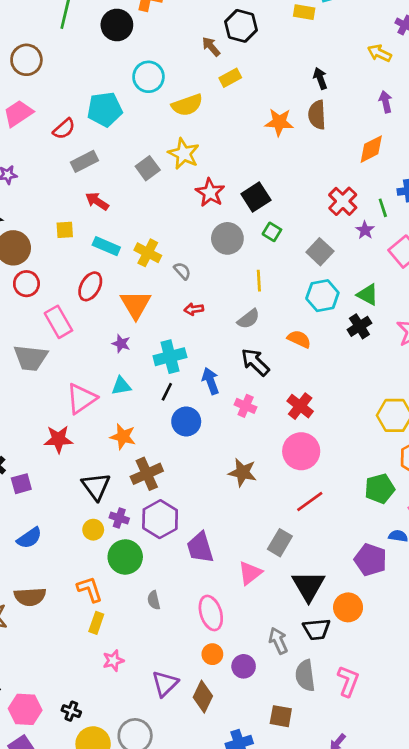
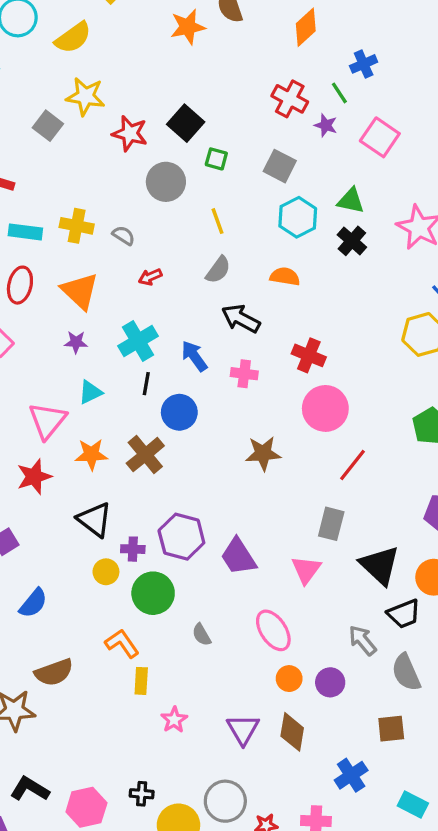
orange star: (123, 437) -> (91, 454), moved
brown cross: (147, 474) -> (145, 455), moved

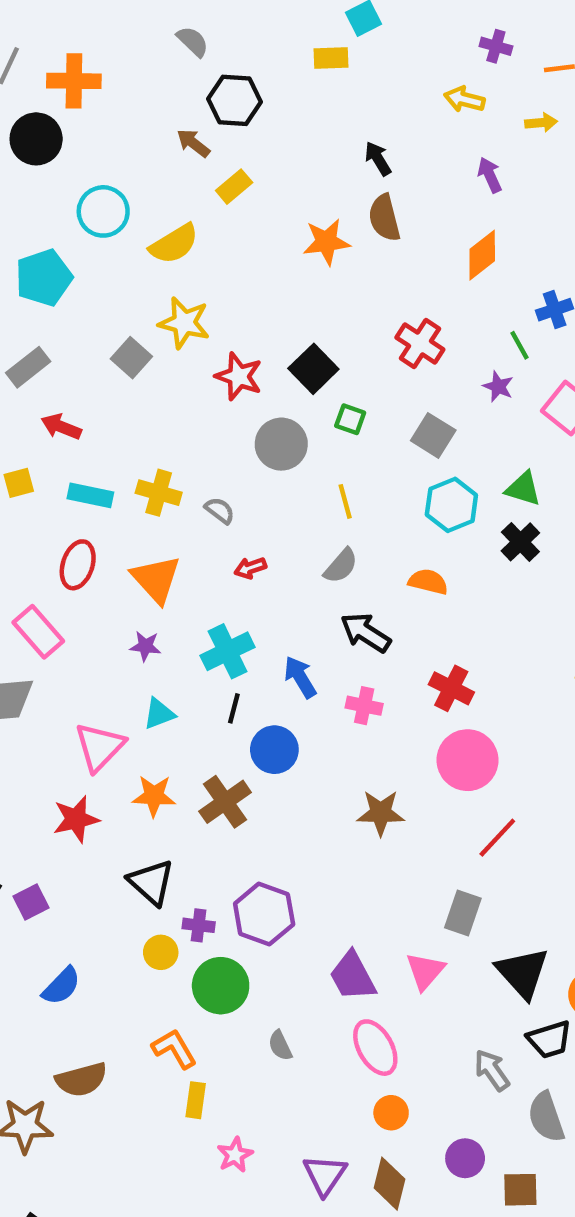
red cross: (290, 99) -> (420, 344), moved
purple trapezoid: (238, 557) -> (353, 976), moved
purple circle: (330, 682) -> (465, 1158), moved

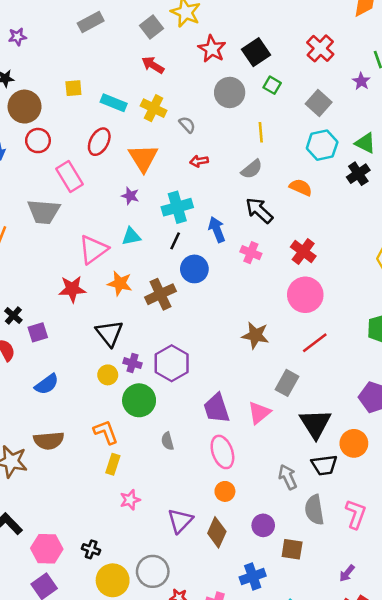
red arrow: (61, 427) -> (153, 65), moved
brown star: (381, 813) -> (255, 335), moved

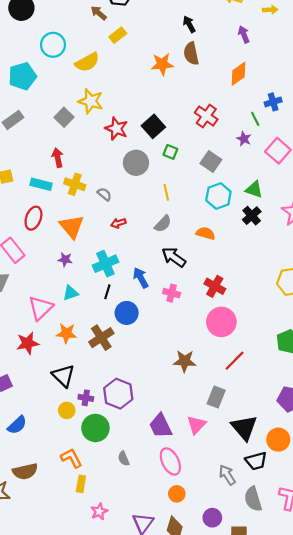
red arrow: (153, 65) -> (58, 158), moved, turned 54

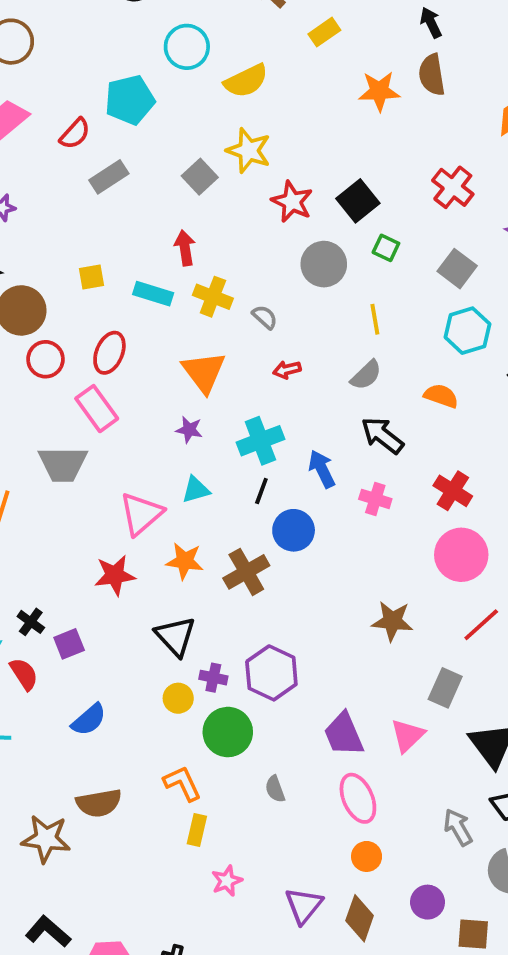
yellow rectangle: (118, 35) -> (324, 32), moved
red ellipse: (33, 218) -> (109, 353), moved

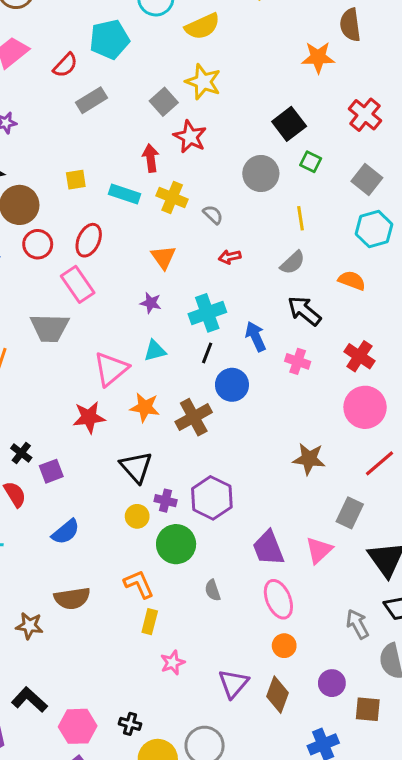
orange star: (379, 91) -> (318, 57), moved
red star: (292, 202) -> (190, 137), moved
orange triangle: (204, 372) -> (163, 257), size x0.7
brown star: (46, 839) -> (29, 626), size x0.7

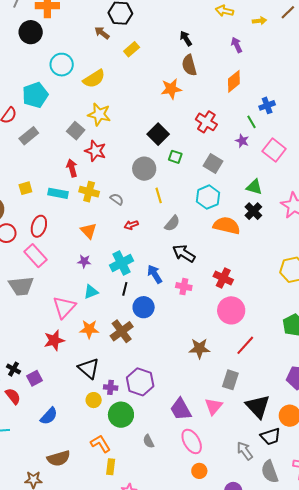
yellow line: (301, 218) -> (159, 195), moved
cyan hexagon: (374, 229) -> (208, 197), moved
orange semicircle: (352, 280) -> (227, 226), moved, size x1.5

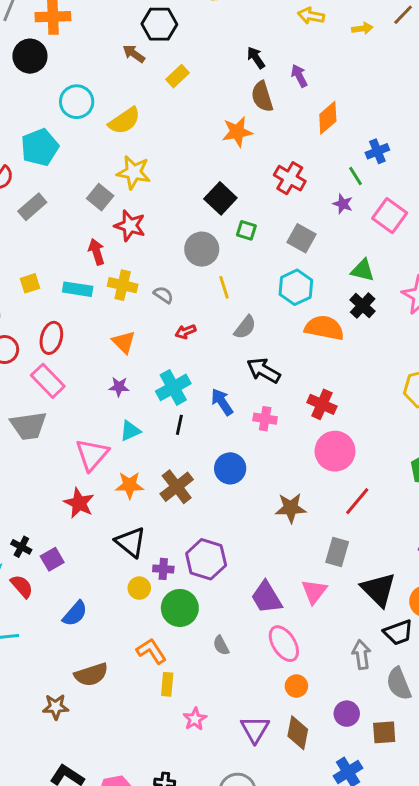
purple arrow: (237, 45) -> (299, 76), moved
blue circle: (144, 307) -> (230, 468), moved
red star: (54, 340) -> (79, 503), turned -30
gray arrow: (245, 451) -> (361, 655), turned 30

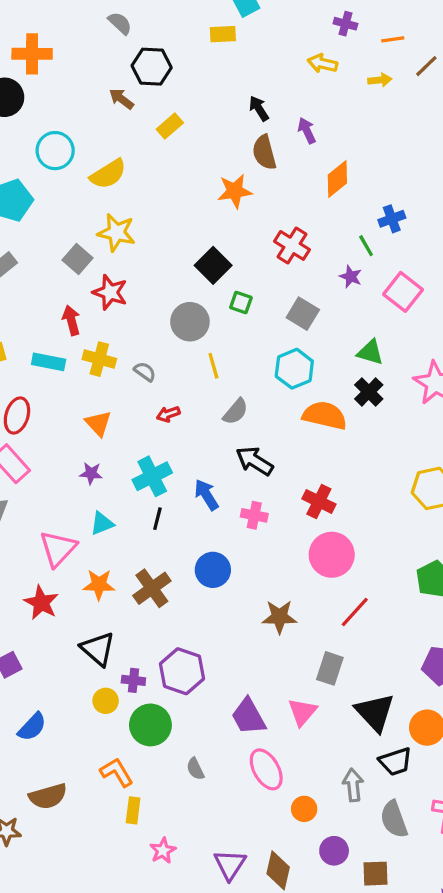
orange circle: (296, 686) -> (304, 809), moved

